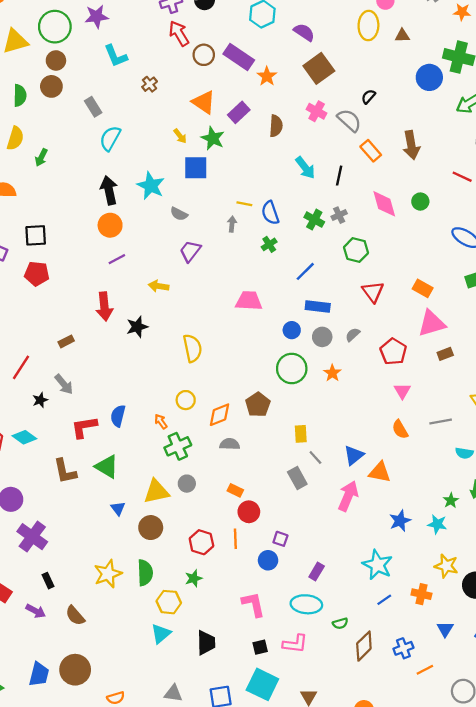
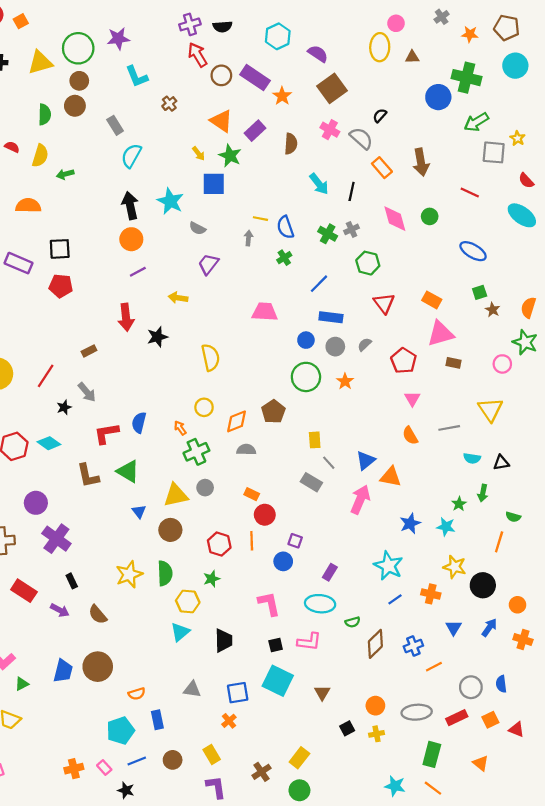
green arrow: (41, 158) -> (65, 174), turned 49
brown rectangle: (445, 354) -> (454, 363), turned 32
gray rectangle: (297, 478) -> (311, 482), turned -30

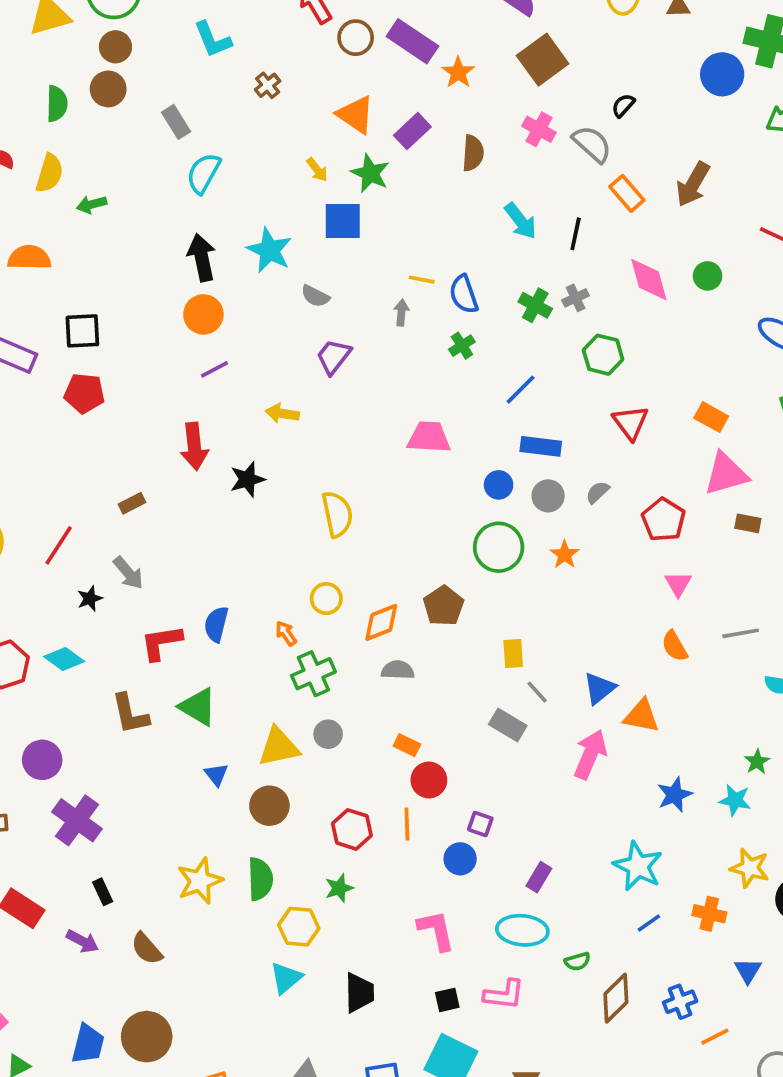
brown arrow: (421, 162) -> (693, 184), turned 40

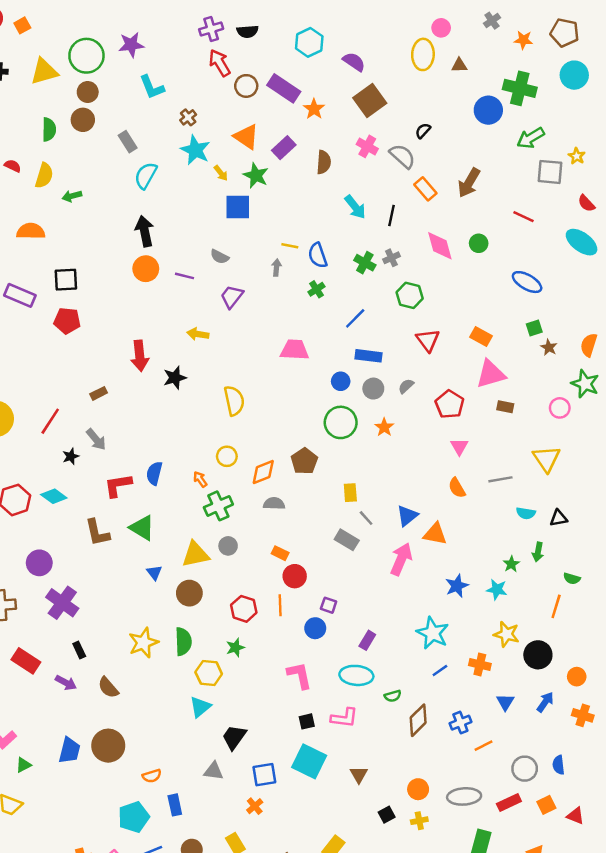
cyan star: (269, 250) -> (195, 150), moved
purple line: (214, 369) -> (185, 276), moved, turned 42
black trapezoid: (359, 993) -> (234, 737), moved, turned -144

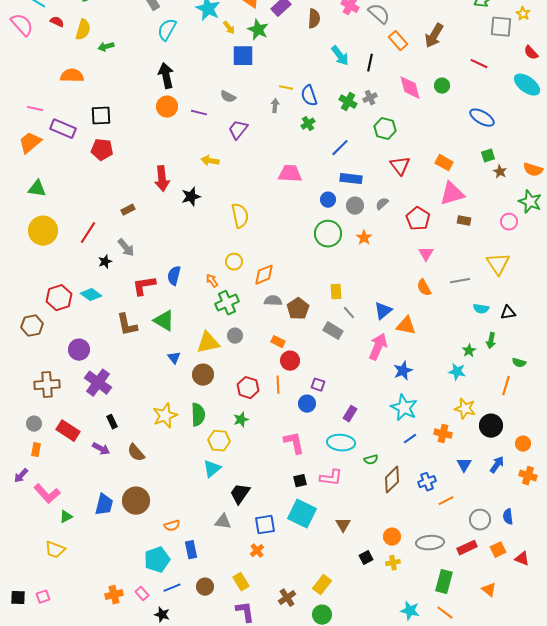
orange semicircle: (589, 345) -> (533, 170), turned -90
brown pentagon: (304, 461) -> (298, 309), moved
blue star: (457, 586) -> (403, 371), moved

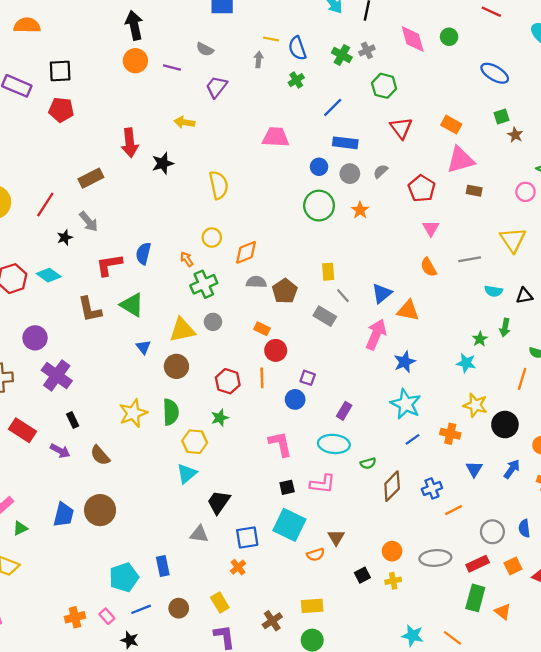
brown rectangle: (128, 210) -> (91, 178), size x1.5
orange semicircle: (172, 526) -> (316, 555), moved
green rectangle: (444, 582) -> (475, 598), moved
yellow rectangle: (322, 585) -> (312, 606), turned 48

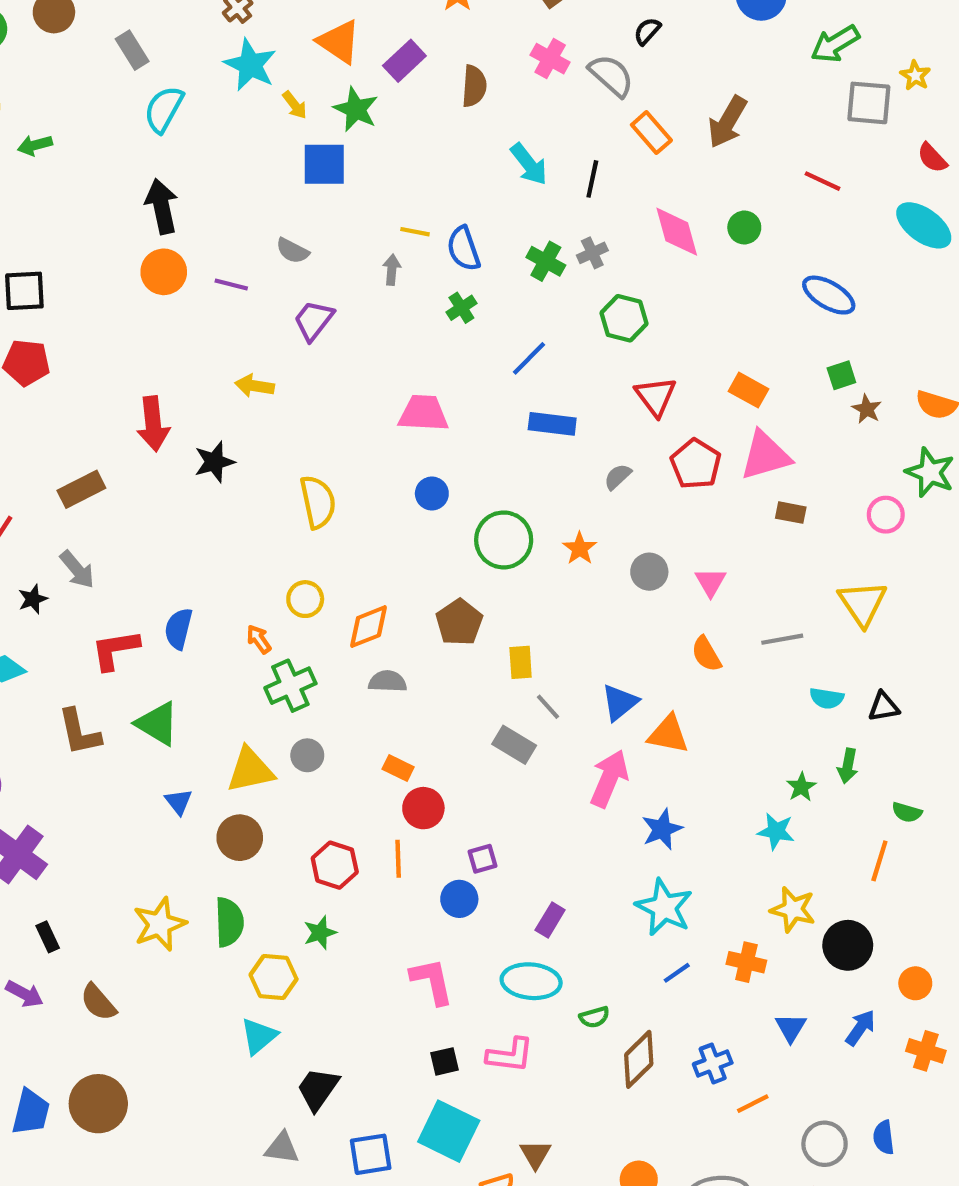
blue circle: (319, 167) -> (432, 494), moved
gray circle: (350, 174) -> (649, 572), moved
red pentagon: (422, 188) -> (696, 464), moved
brown pentagon: (285, 291) -> (459, 622), moved
purple square: (308, 378) -> (483, 859), turned -35

